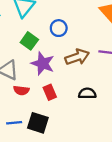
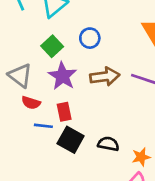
black semicircle: (87, 93) -> (108, 144), moved
blue line: (14, 123) -> (43, 126), moved
black square: (38, 123) -> (71, 140), moved

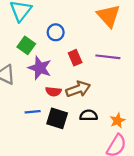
brown arrow: (105, 77) -> (78, 89), moved
red semicircle: (31, 103) -> (53, 92), moved
red rectangle: (64, 112) -> (75, 58), moved

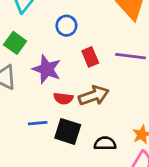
green square: (26, 45) -> (15, 43), moved
black semicircle: (89, 115) -> (105, 143), moved

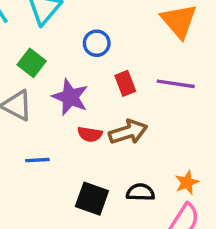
blue line: (38, 123) -> (37, 160), moved
black square: (68, 131) -> (92, 199), moved

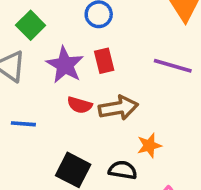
red rectangle: (125, 83) -> (104, 61), moved
orange star: (187, 183) -> (149, 145), moved

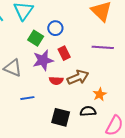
green square: (31, 25) -> (36, 38), moved
purple star: (65, 65) -> (43, 60), turned -30

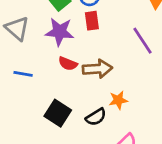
purple line: (103, 47) -> (142, 41), turned 35
red rectangle: (64, 53) -> (92, 21), moved
black semicircle: (88, 111) -> (96, 117), turned 133

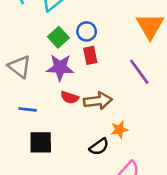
black square: (58, 113) -> (41, 142), moved, turned -30

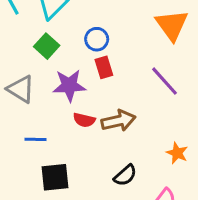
green square: (58, 37) -> (47, 46), moved
orange star: (119, 130) -> (177, 153), moved, turned -30

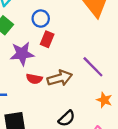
red rectangle: (104, 67) -> (47, 39), turned 42
purple line: (164, 81) -> (93, 67), moved

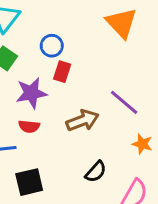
red semicircle: (34, 79) -> (29, 126), moved

